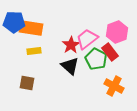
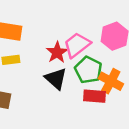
red rectangle: (110, 52) -> (95, 96), moved, turned -48
orange cross: (114, 86) -> (111, 81), moved

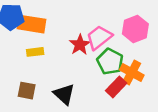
black triangle: (56, 79) -> (64, 94), moved
red rectangle: (95, 96) -> (116, 87), turned -50

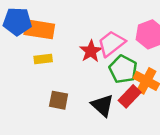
brown square: (27, 91) -> (59, 100), moved
black triangle: (64, 94) -> (102, 105), moved

